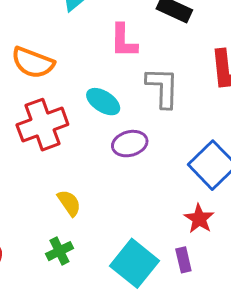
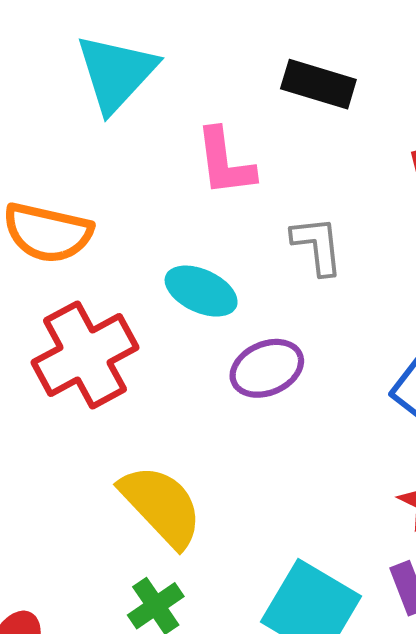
gray L-shape: (163, 88) -> (317, 245), size x0.7
yellow semicircle: (69, 203) -> (161, 506), size x1.6

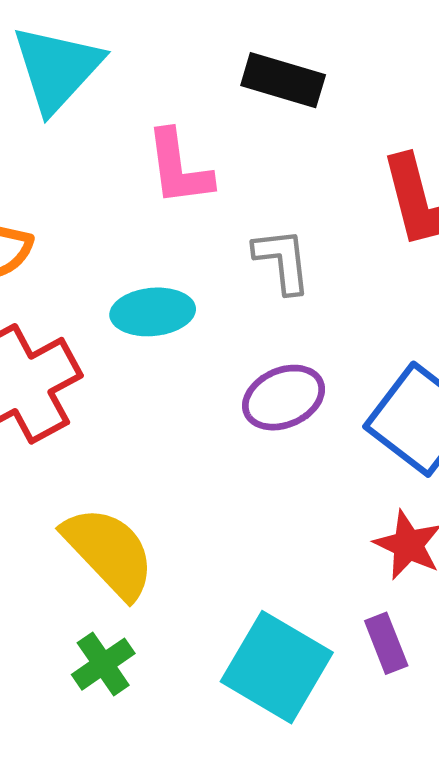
cyan ellipse: (201, 291) -> (153, 312), turned -30
purple ellipse: (267, 368) -> (284, 398), moved

